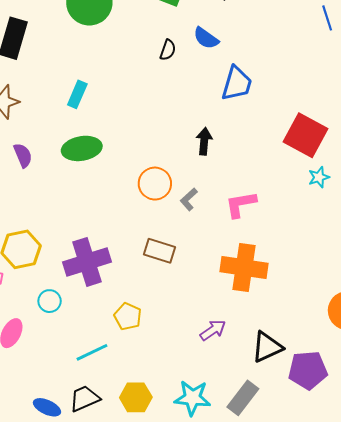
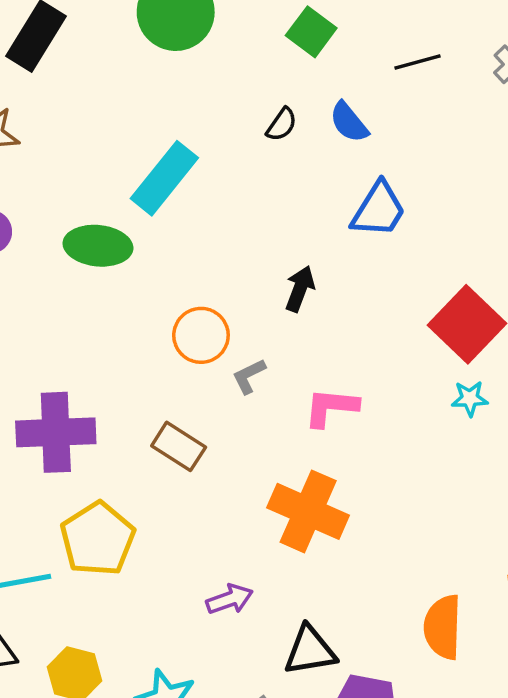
cyan rectangle: (77, 94) -> (164, 178), moved, size x1.6
yellow pentagon: (128, 316) -> (98, 539), size x1.6

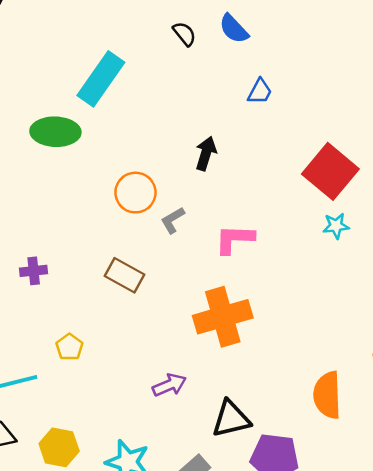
black semicircle: (282, 124) -> (184, 34), turned -70
blue trapezoid: (379, 210) -> (260, 92), size x0.6
purple cross: (56, 432) -> (34, 271), size x0.5
orange cross: (308, 511) -> (223, 317), turned -36
yellow pentagon: (98, 539) -> (69, 347), size x0.5

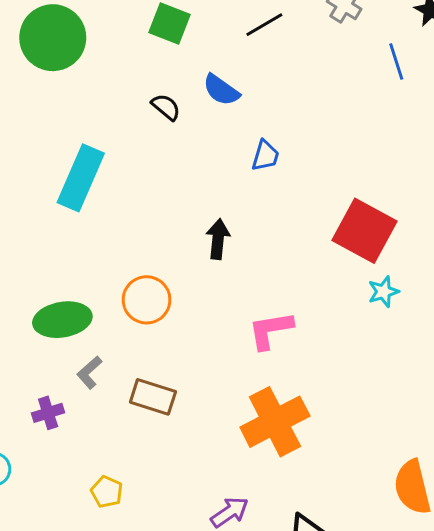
green ellipse: (55, 132) -> (62, 320), moved
gray L-shape: (173, 220) -> (89, 372), moved

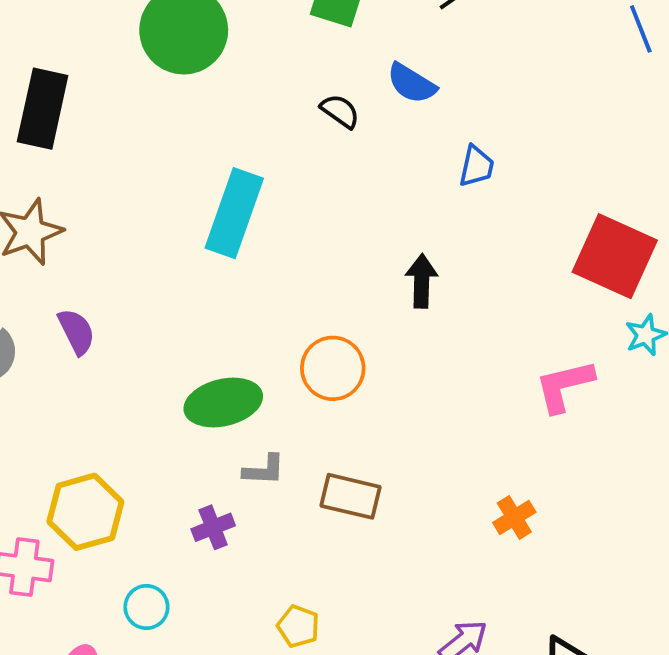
pink L-shape: (270, 330) -> (564, 386), moved
gray L-shape: (89, 372) -> (264, 470), turned -132
orange cross: (275, 422) -> (514, 517), size x0.5

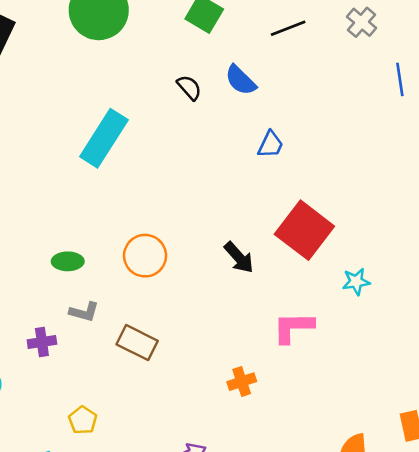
red square: (615, 256) -> (304, 230), moved
black arrow: (422, 281) -> (239, 257), moved, turned 124
pink L-shape: (564, 386) -> (293, 327), moved
green ellipse: (223, 403) -> (68, 261), size x0.6

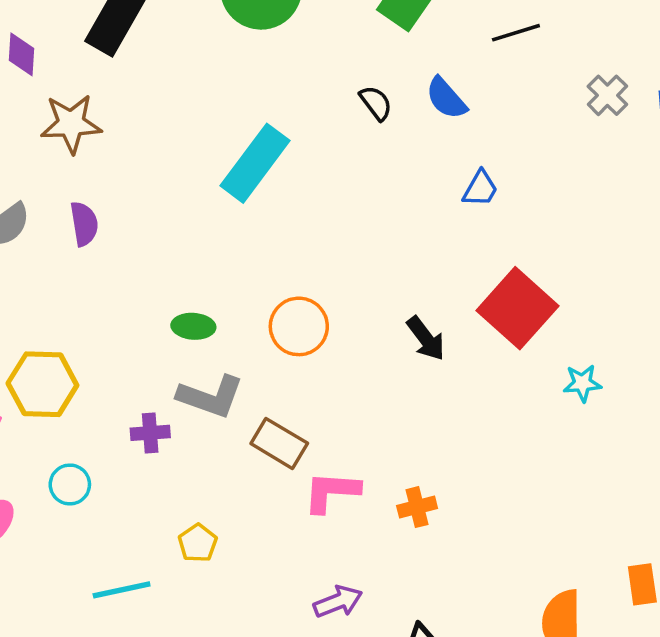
gray cross: (362, 22) -> (607, 95), moved
gray L-shape: (84, 312) -> (211, 397), size x1.6
pink L-shape: (293, 327) -> (332, 492), moved

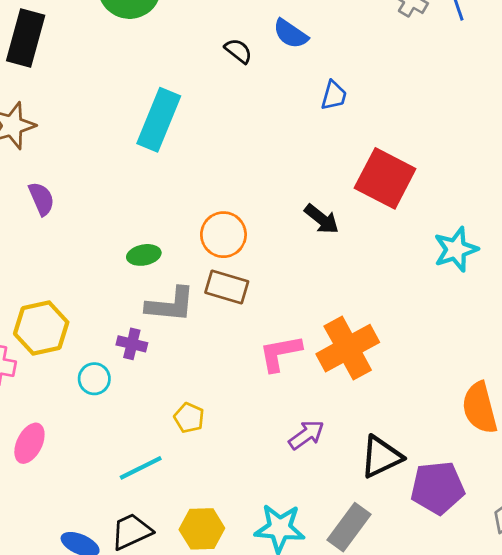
cyan star: (582, 383) -> (456, 249), moved, size x1.5
purple cross: (150, 433) -> (132, 344), turned 32
brown rectangle: (279, 443) -> (227, 287), moved
cyan circle: (70, 484) -> (94, 379), moved
orange cross: (417, 507) -> (348, 348), size x2.0

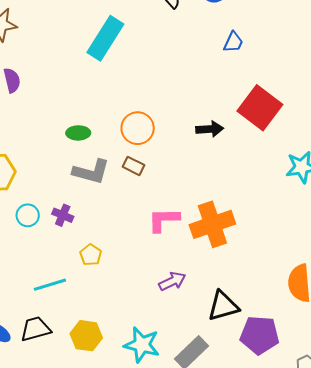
black arrow: (322, 219) -> (210, 129), turned -52
brown rectangle: (227, 287) -> (134, 166), size x0.7
purple cross: (132, 344) -> (63, 215), moved

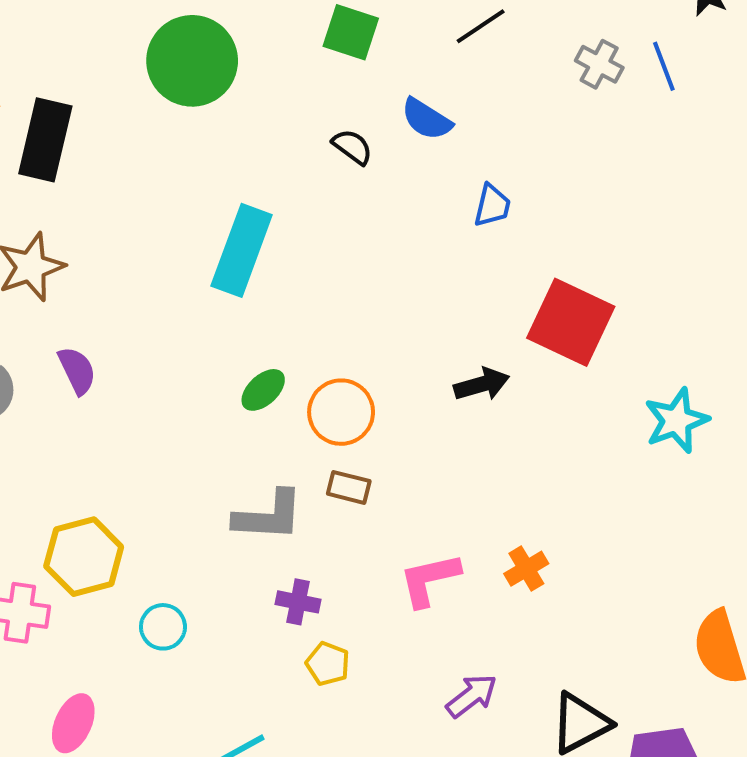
green ellipse: (78, 133) -> (263, 390), moved, turned -30
purple cross: (63, 215) -> (298, 602), moved
orange cross: (212, 224) -> (526, 569), size x0.5
yellow pentagon: (91, 255) -> (328, 664), moved

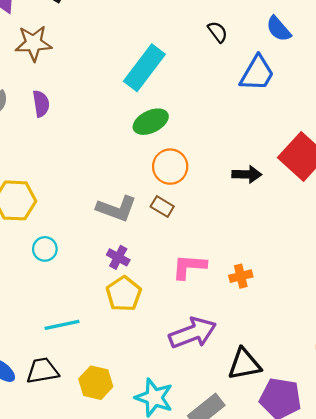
blue semicircle: (427, 119) -> (279, 29), moved
blue trapezoid: (492, 206) -> (257, 73), moved, size x1.6
green ellipse: (263, 390) -> (151, 122), moved, size x1.4
yellow pentagon: (328, 664) -> (124, 294), size x1.5
purple arrow: (472, 696) -> (193, 333), size x1.6

